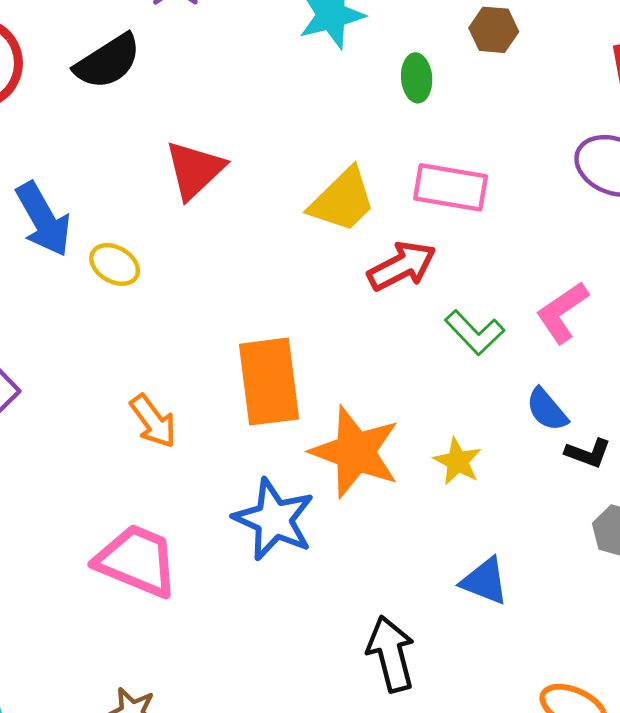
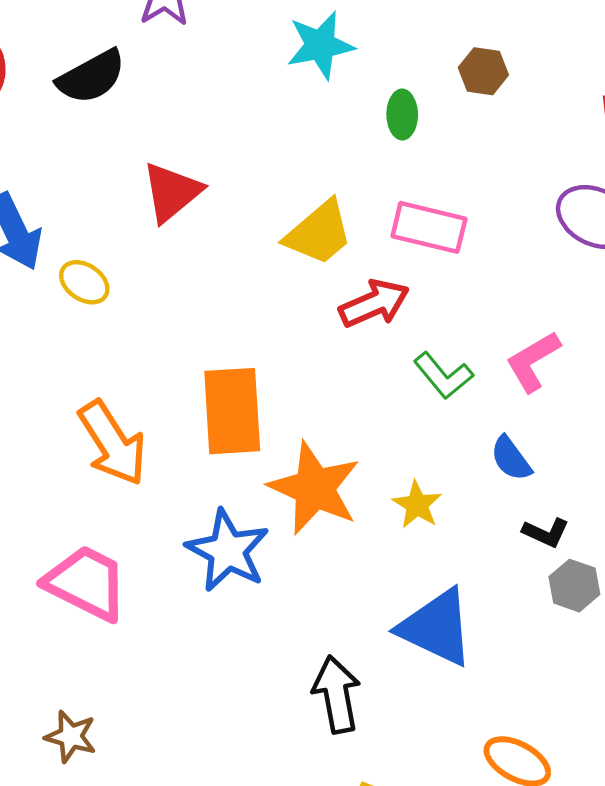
orange arrow: (153, 421) -> (112, 443), size x1.5
black L-shape: (588, 453) -> (546, 532), moved
blue triangle: (485, 581) -> (436, 627), size x1.6

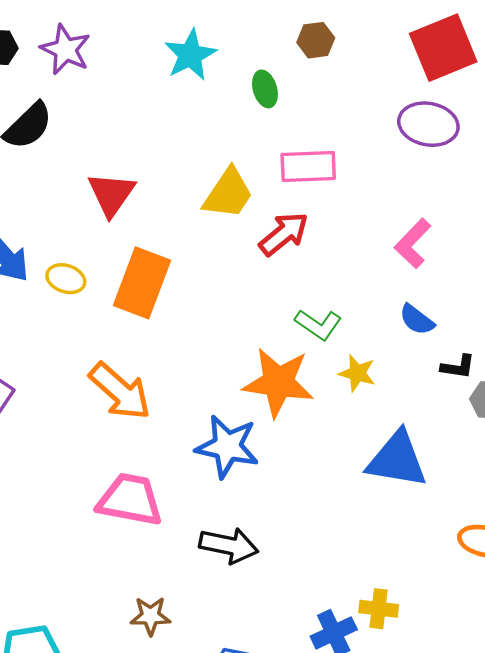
green L-shape: (443, 376) -> (318, 325), moved
orange rectangle: (232, 411) -> (142, 283), moved, turned 40
black arrow: (337, 694) -> (229, 545), moved, turned 128

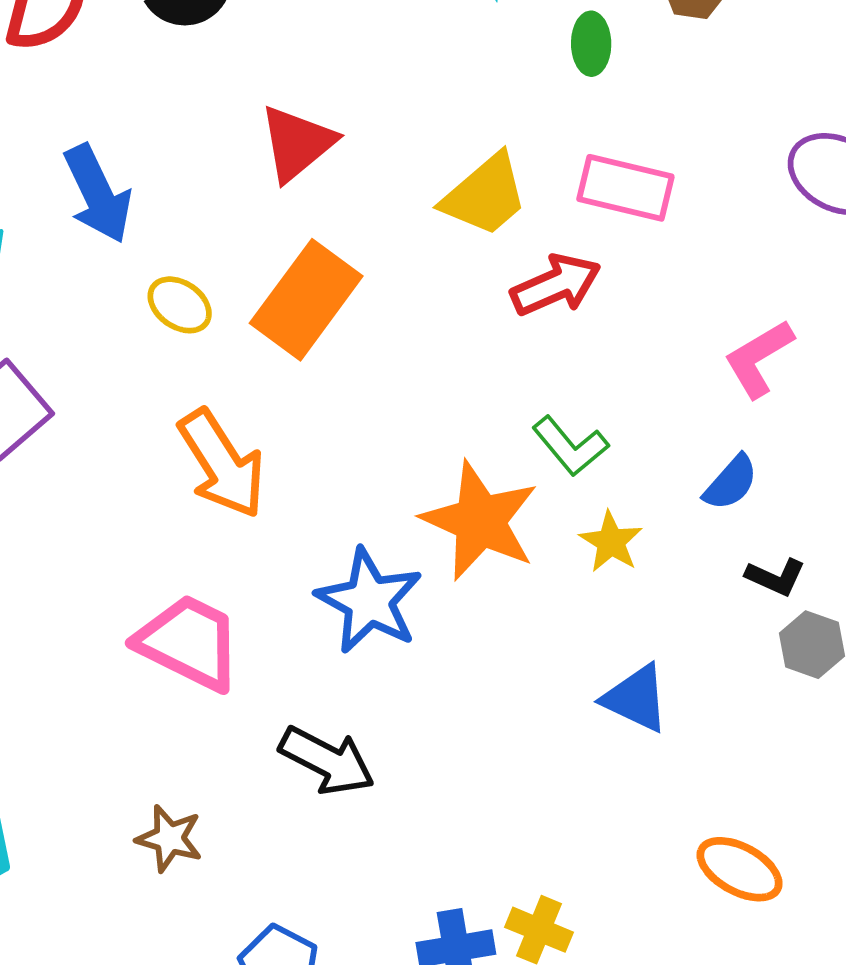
yellow ellipse: (66, 279) -> (180, 305), moved
blue semicircle: (417, 320) -> (731, 483), turned -102
blue triangle: (397, 460) -> (636, 698), size x0.7

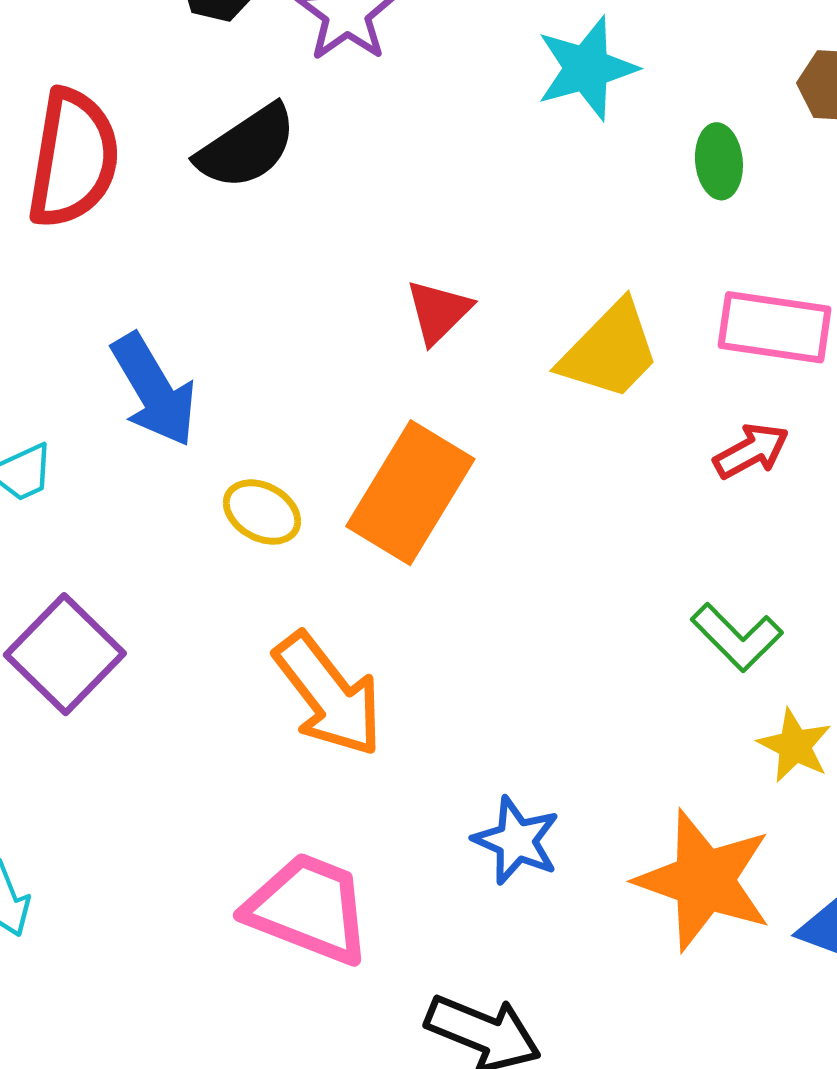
red triangle: (297, 143) -> (438, 312), moved, size x0.7
red arrow: (556, 285) -> (751, 451), moved, size x0.7
orange star: (480, 521) -> (704, 880), moved
blue star: (369, 601) -> (516, 841), size x0.7

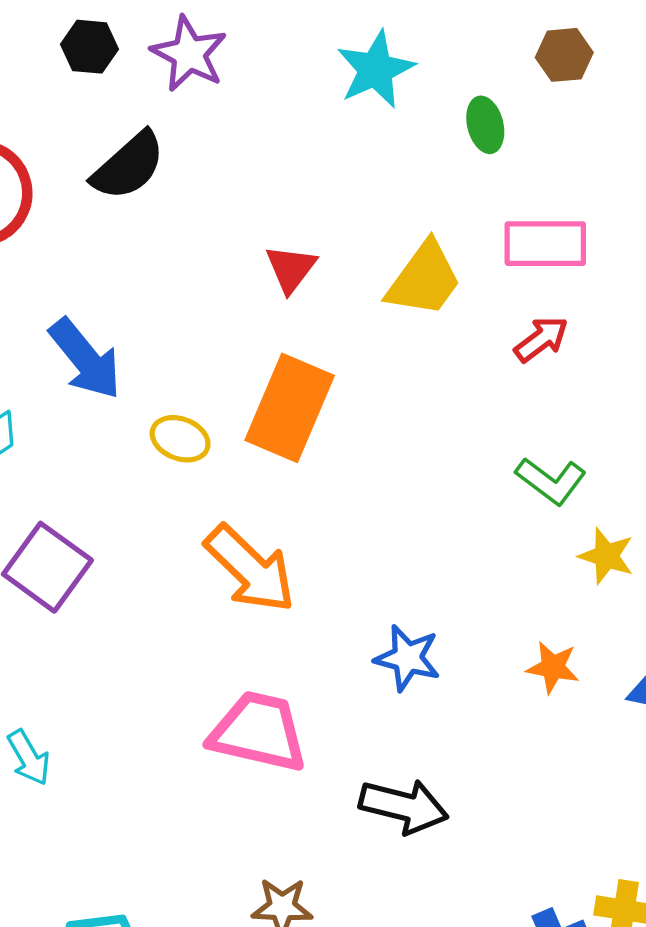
orange star: (704, 880) -> (553, 667), size x0.5

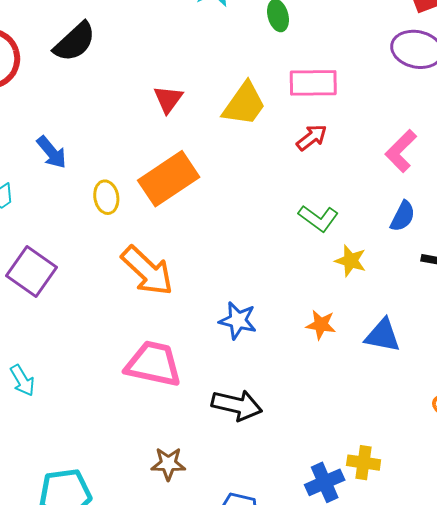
blue arrow: (85, 359) -> (52, 152), size x0.7
orange rectangle: (290, 408) -> (169, 179), turned 34
yellow ellipse: (180, 439) -> (106, 197), turned 60

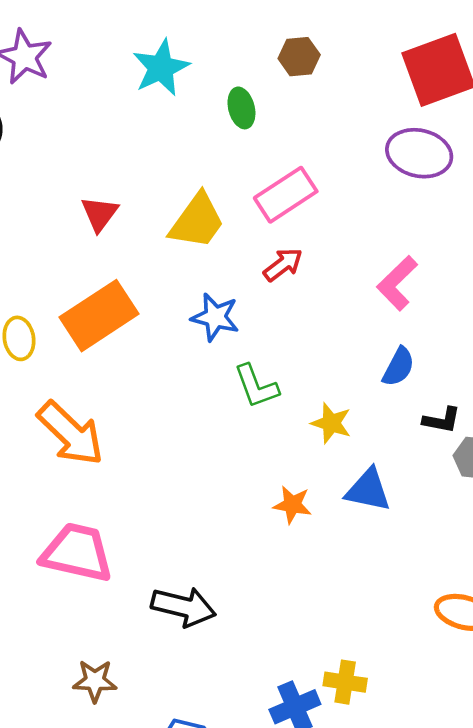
pink rectangle: (313, 83) -> (286, 195), turned -33
green L-shape: (318, 218) -> (256, 386), moved, turned 33
blue star: (238, 320) -> (215, 317), moved
blue triangle: (383, 335) -> (368, 490), moved

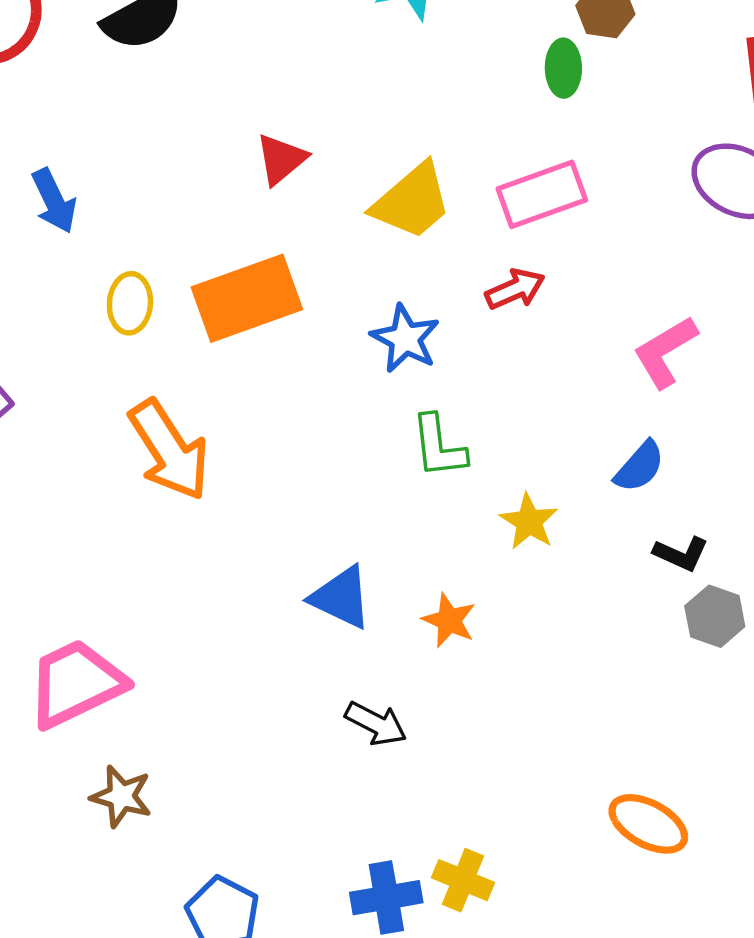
green ellipse: (241, 108) -> (563, 68), moved
blue triangle: (368, 490) -> (341, 597), moved
pink trapezoid: (77, 553) -> (76, 683), moved, turned -52
black arrow: (183, 607) -> (376, 724), moved, size x0.7

